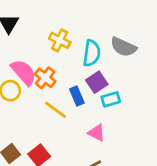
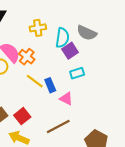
yellow cross: (60, 40) -> (38, 28), turned -35
purple square: (97, 82) -> (70, 51), moved
blue rectangle: (77, 96) -> (50, 85), moved

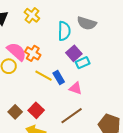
yellow cross: (38, 28) -> (32, 15), moved, turned -35
purple square: (70, 51) -> (74, 53), moved

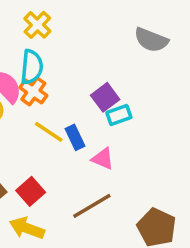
gray semicircle: (87, 23) -> (151, 40), moved
cyan semicircle: (64, 31) -> (32, 67), moved

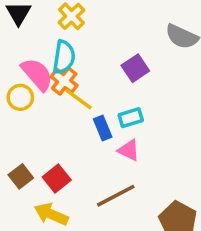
purple square: (105, 97) -> (135, 68), moved
cyan rectangle: (119, 115) -> (131, 118), moved
yellow line: (49, 132) -> (79, 99), moved

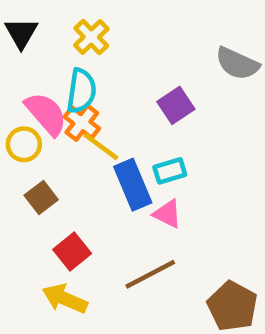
blue rectangle: (103, 128) -> (133, 185), size x1.5
brown square: (21, 176) -> (41, 198), moved

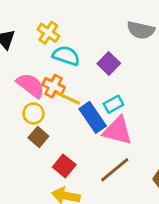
cyan semicircle: (81, 91) -> (66, 56), moved, turned -68
yellow circle: (24, 144) -> (33, 113), moved
pink triangle: (167, 214) -> (117, 131), size x1.6

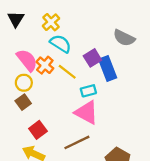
yellow line: (68, 98) -> (67, 72), moved
blue rectangle: (93, 117) -> (108, 68), moved

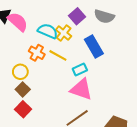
yellow cross: (51, 22) -> (64, 33), moved
purple square: (92, 58) -> (77, 16), moved
pink semicircle: (27, 60) -> (18, 22), moved
red square: (38, 130) -> (23, 109), moved

